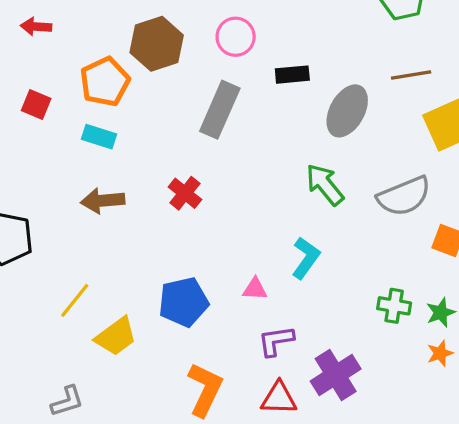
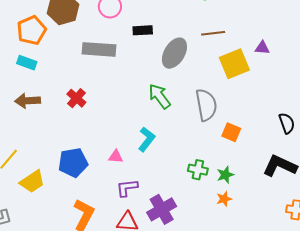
gray rectangle: (220, 110) -> (99, 49), turned 68
gray semicircle: (404, 196) -> (206, 105), turned -80

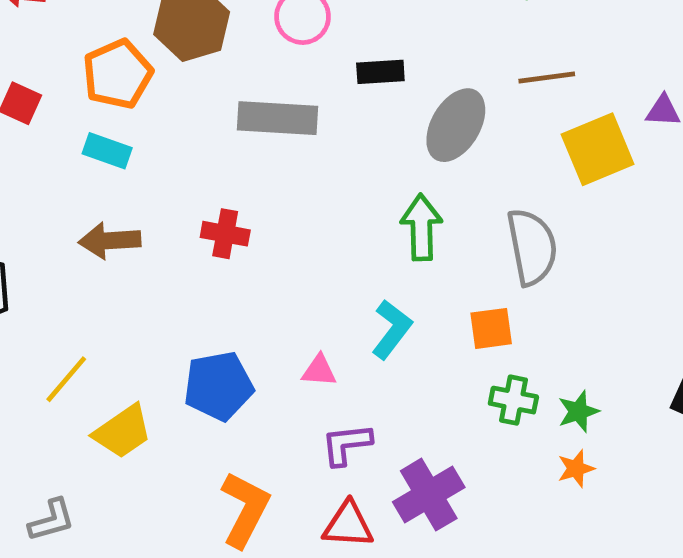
green arrow: (160, 96) -> (421, 227), turned 36
red cross: (76, 98) -> (225, 234), turned -30
orange square: (231, 132) -> (491, 328), moved, turned -30

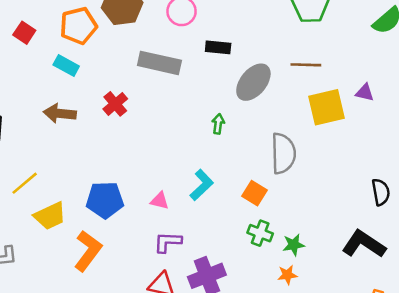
green arrow: (421, 227) -> (218, 124), moved, size x0.6
red cross: (225, 234) -> (115, 104), moved, turned 30
orange square: (491, 328) -> (255, 193), turned 30
orange L-shape: (245, 509) -> (88, 251), moved

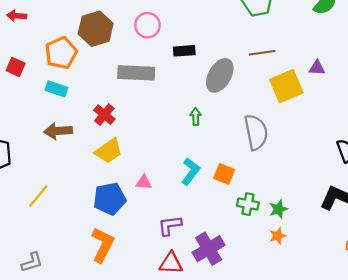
orange square: (255, 193) -> (224, 174), moved
pink triangle: (160, 201) -> (144, 182), moved
yellow trapezoid: (50, 216) -> (109, 151), moved

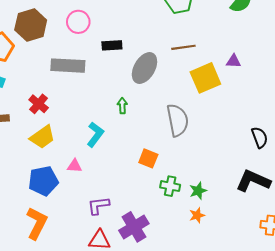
cyan L-shape: (191, 171) -> (95, 135), moved

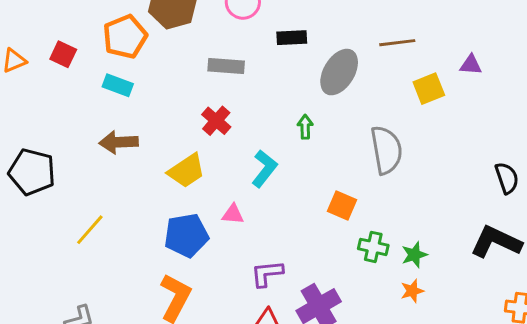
gray rectangle: (68, 66) -> (226, 66), size x0.7
yellow square: (205, 78) -> (429, 89), size x0.7
red cross: (39, 104) -> (216, 121), moved

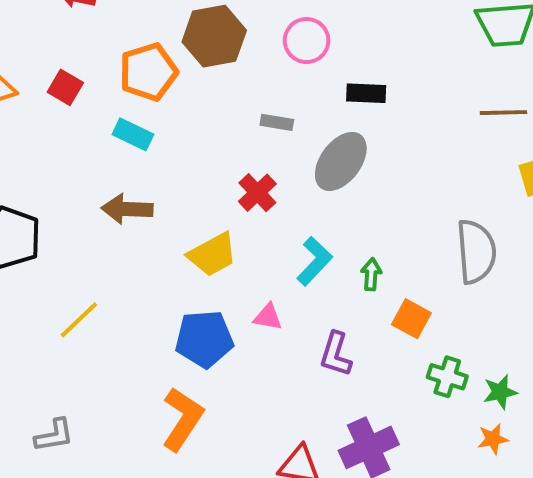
gray rectangle: (226, 66) -> (277, 122), size x0.7
gray ellipse: (339, 72) -> (341, 161), moved
green arrow: (305, 127) -> (371, 274), moved
purple L-shape: (267, 274) -> (336, 354), moved, turned -72

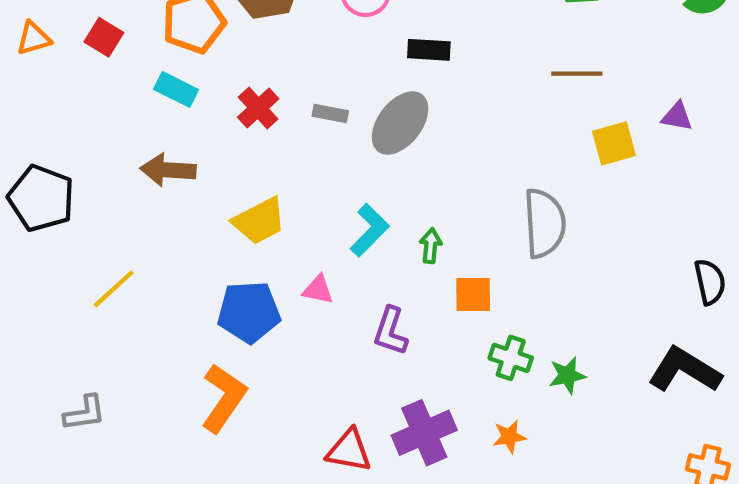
gray rectangle: (277, 122) -> (330, 113), moved
red cross: (257, 193) -> (258, 108), moved
orange square: (411, 319) -> (473, 294), turned -30
orange star: (493, 439) -> (509, 437), moved

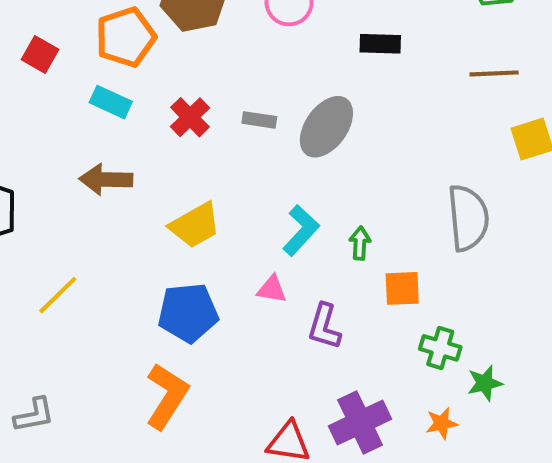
black rectangle: (429, 50) -> (380, 44), moved
pink triangle: (318, 290) -> (272, 289), moved
green star: (567, 375) -> (485, 383), moved

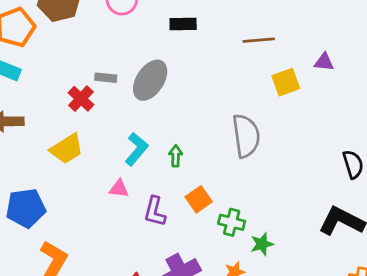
red cross: (190, 117) -> (81, 99), moved
orange square: (402, 288) -> (199, 199), moved, turned -30
blue pentagon: (188, 313) -> (26, 208), moved

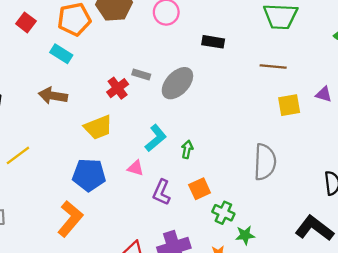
gray semicircle: (246, 136) -> (265, 162), moved
blue pentagon: (26, 208) -> (89, 175), moved

